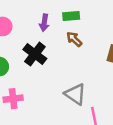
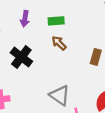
purple arrow: (44, 23) -> (25, 19), moved

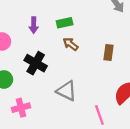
gray triangle: (60, 95) -> (67, 91), moved

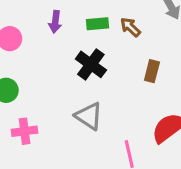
brown arrow: (71, 44) -> (130, 27), moved
black cross: (36, 63) -> (91, 64), moved

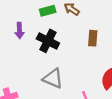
purple arrow: (55, 22) -> (19, 31), moved

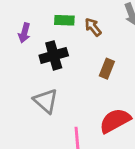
black cross: (48, 41) -> (54, 55), turned 30

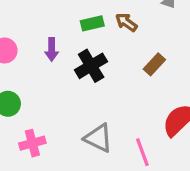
brown rectangle: (107, 69) -> (154, 64), turned 36
gray triangle: (46, 101) -> (98, 138), moved

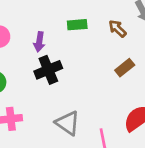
brown arrow: (126, 22) -> (117, 29), moved
black cross: (91, 66) -> (48, 70), moved

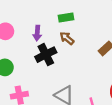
brown arrow: (117, 29) -> (67, 38), moved

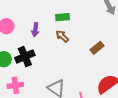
black cross: (46, 55) -> (25, 57), moved

